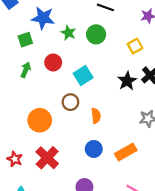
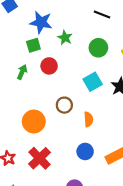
green circle: (96, 34) -> (98, 48), moved
green square: (25, 40) -> (33, 45), moved
cyan square: (83, 75) -> (93, 82), moved

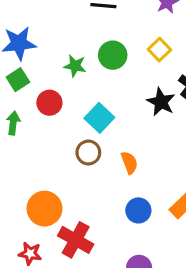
green star: (65, 38) -> (75, 66), moved
cyan square: (93, 82) -> (99, 118), moved
orange circle: (34, 121) -> (44, 209), moved

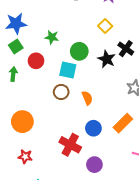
green circle: (113, 55) -> (79, 51), moved
cyan square: (99, 118) -> (68, 70), turned -30
orange circle: (44, 209) -> (22, 122), moved
red cross: (76, 240) -> (70, 145), moved

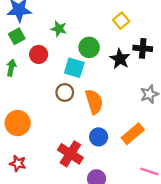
black cross: (126, 49) -> (143, 48), turned -35
orange semicircle: (87, 98) -> (94, 102), size x1.5

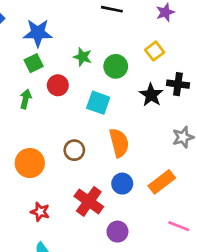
green circle: (89, 47) -> (116, 66), moved
brown circle: (65, 92) -> (74, 150), moved
red star: (18, 163) -> (40, 212), moved

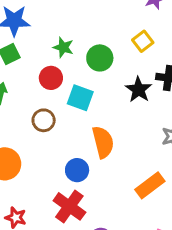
red circle: (58, 85) -> (51, 78), moved
brown circle: (74, 150) -> (44, 120), moved
blue circle: (122, 184) -> (77, 170), moved

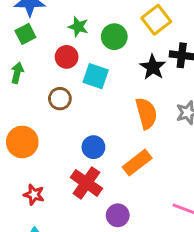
yellow square: (143, 41) -> (156, 20), size x1.4
orange semicircle: (103, 142) -> (146, 113), moved
orange rectangle: (150, 185) -> (137, 163), moved

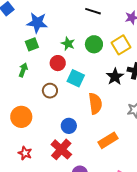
green circle: (114, 37) -> (94, 44), moved
orange semicircle: (146, 113) -> (95, 103), moved
orange rectangle: (137, 163) -> (108, 140), moved

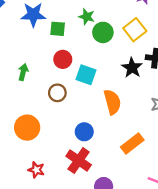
green square: (32, 44) -> (58, 29), moved, turned 32
green star: (68, 44) -> (87, 17), moved

